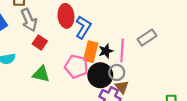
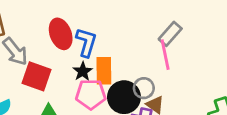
red square: (40, 43) -> (37, 76), size x1.5
pink line: (122, 50) -> (165, 55), moved
black star: (106, 51) -> (83, 71), moved

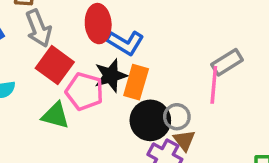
blue L-shape: (86, 42) -> (125, 43), turned 88
black star: (83, 71) -> (111, 76), size x1.4
pink pentagon: (91, 94) -> (84, 91), moved

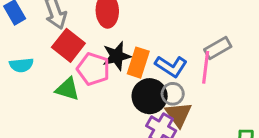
blue L-shape: (125, 43) -> (171, 66), moved
brown triangle: (184, 140) -> (178, 114), size x1.4

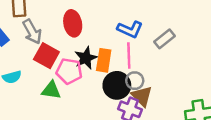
blue L-shape: (171, 66) -> (130, 29), moved
pink line: (206, 67) -> (129, 56), moved

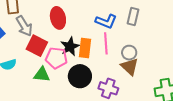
gray rectangle: (165, 39) -> (133, 16), moved, turned -36
gray circle: (135, 81) -> (129, 53), moved
black circle: (117, 85) -> (80, 76), moved
brown triangle: (142, 96) -> (130, 67), moved

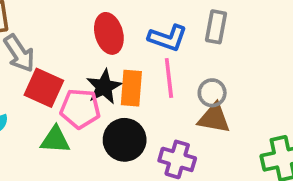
red ellipse: (58, 18) -> (109, 33), moved
brown triangle: (130, 67) -> (214, 118), turned -30

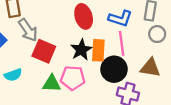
gray circle: (212, 93) -> (157, 34), moved
pink pentagon: (80, 109) -> (73, 78), moved
black circle: (125, 140) -> (114, 69), moved

